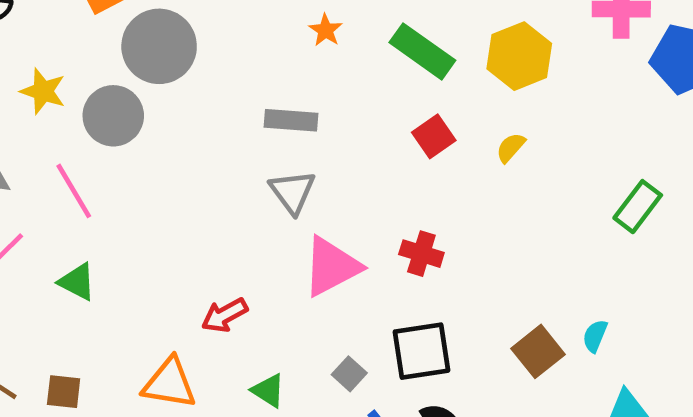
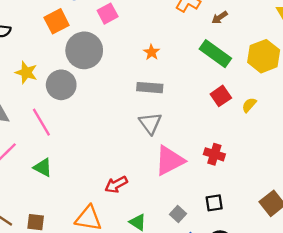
orange star: (326, 30) -> (152, 52), moved
yellow semicircle: (511, 148) -> (249, 105), moved
black square: (422, 351) -> (214, 203), size x0.6

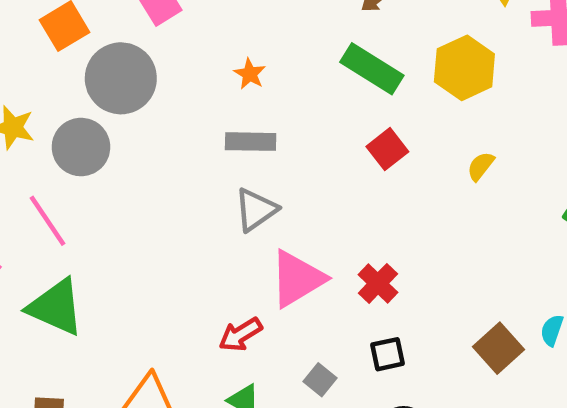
yellow semicircle: (249, 105) -> (481, 166), moved
gray triangle: (150, 123) -> (256, 210), turned 35
red cross: (214, 154) -> (378, 283), moved, turned 30
green triangle: (43, 167) -> (56, 307), size x1.6
red arrow: (116, 184) -> (240, 335), moved

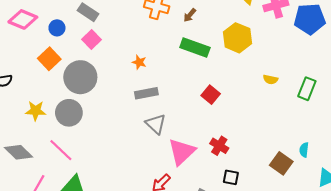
red square: (387, 149) -> (211, 95), moved
yellow semicircle: (481, 166) -> (271, 79), moved, turned -104
gray triangle: (256, 210) -> (156, 124), turned -30
black square: (388, 354) -> (231, 177), turned 35

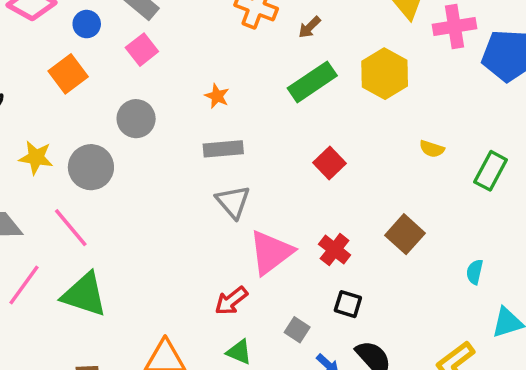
green rectangle: (195, 48) -> (312, 82), turned -60
gray circle: (80, 77) -> (136, 119), moved, size x0.7
brown square: (281, 163) -> (405, 234), moved

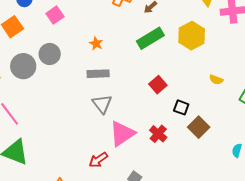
gray circle: (91, 167) -> (23, 66), moved
black square: (348, 304) -> (181, 107), moved

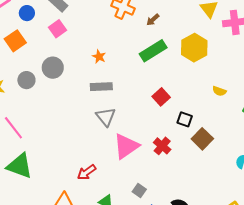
gray circle: (23, 66) -> (26, 80), size x0.7
red arrow: (98, 160) -> (87, 172), moved

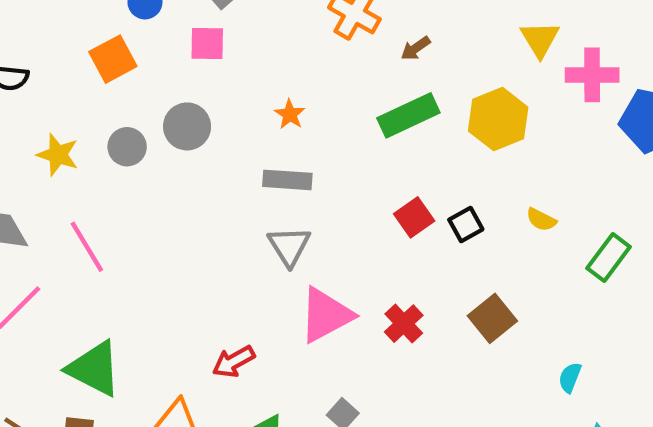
pink square: (58, 29) -> (207, 44), turned 30
black square: (185, 119) -> (466, 225), moved, turned 35
green triangle: (20, 166) -> (94, 369), moved

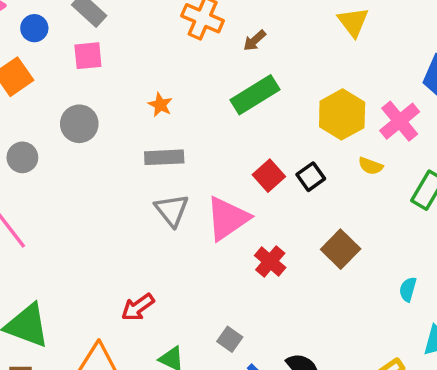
pink cross: (592, 75) -> (400, 121), moved, turned -33
yellow hexagon: (498, 119) -> (342, 114), moved
gray circle: (127, 147) -> (22, 157), moved
pink triangle: (326, 315) -> (227, 218), moved

